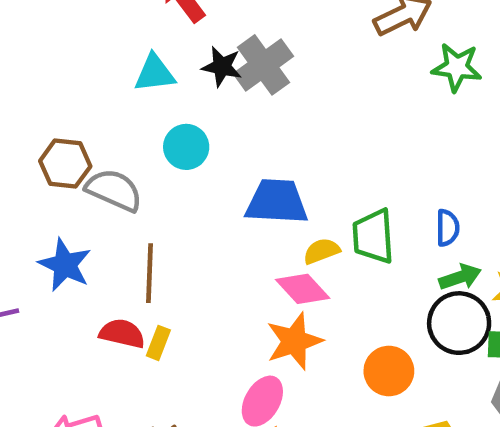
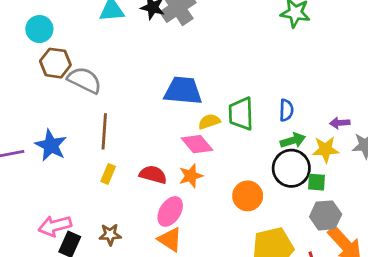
cyan circle: (186, 147) -> (39, 29), moved
blue star: (65, 265) -> (51, 145), moved
red semicircle: (122, 333) -> (153, 175), moved
orange star: (294, 341) -> (191, 176), size x0.7

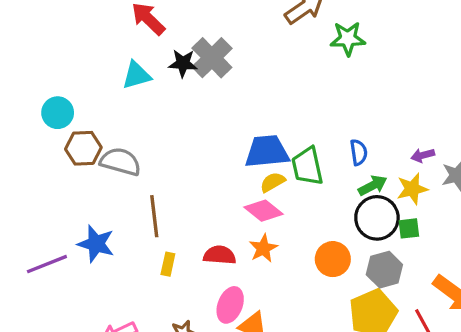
blue trapezoid: (183, 91) -> (267, 151), moved
pink ellipse: (170, 211) -> (230, 305), moved
gray hexagon: (326, 215) -> (384, 270), moved

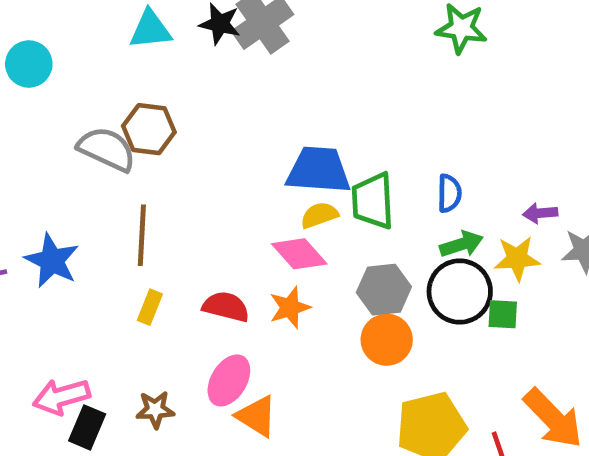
brown hexagon: (83, 148) -> (149, 129), moved
gray hexagon: (384, 270) -> (384, 290), moved

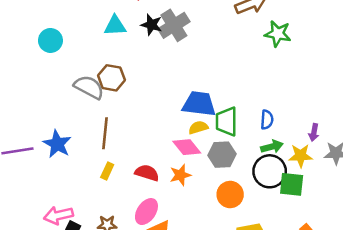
purple arrow: (540, 213) -> (314, 133), turned -77
gray hexagon: (384, 290) -> (222, 155), moved
green square: (503, 314) -> (292, 184), size x1.5

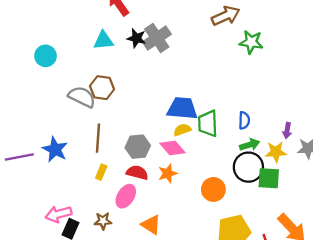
gray hexagon: (222, 155) -> (138, 147), moved
pink ellipse: (146, 212) -> (126, 196), moved

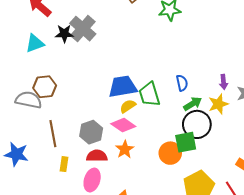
green square: (269, 178) -> (186, 142), moved

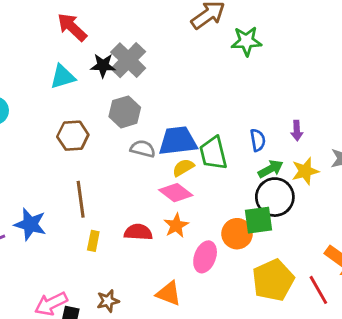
purple arrow: (223, 82) -> (297, 131), moved
gray semicircle: (28, 100) -> (143, 149), moved, size x0.7
gray hexagon: (91, 132) -> (125, 112), moved
pink ellipse: (92, 180) -> (205, 257), moved

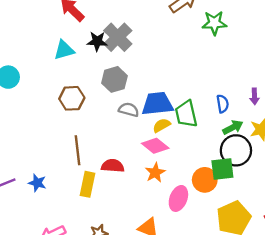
blue star: (30, 224) -> (37, 183), moved, size x0.7
red semicircle: (138, 232) -> (113, 166), moved
yellow rectangle: (93, 241) -> (87, 184), size x1.5

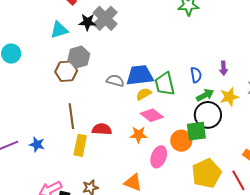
gray hexagon: (114, 79) -> (79, 57), moved
pink diamond: (155, 146) -> (152, 115), moved
orange star: (155, 173) -> (138, 135), turned 30

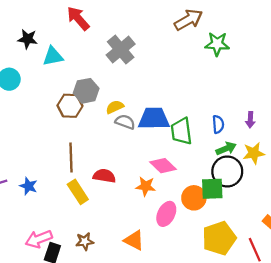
black star: (87, 22) -> (28, 39), moved
cyan triangle: (59, 30) -> (53, 56), moved
yellow semicircle: (144, 94) -> (115, 107), moved
yellow rectangle: (80, 145) -> (78, 192), turned -50

